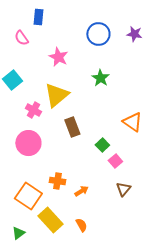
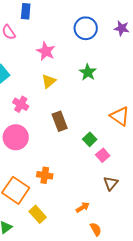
yellow triangle: (56, 95) -> (49, 81), moved, size x0.6
orange arrow: (81, 191) -> (83, 207), moved
yellow rectangle: (50, 220) -> (38, 214), size x0.7
orange semicircle: (81, 225) -> (96, 229), moved

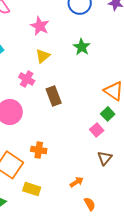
pink cross: (21, 104) -> (27, 79), moved
green square: (90, 139) -> (108, 114), moved
yellow rectangle: (38, 214) -> (32, 189), turned -30

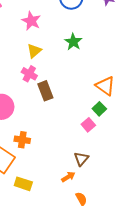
pink cross: (27, 79) -> (29, 74), moved
orange cross: (39, 150) -> (22, 140), moved
brown triangle: (105, 158) -> (81, 159), moved

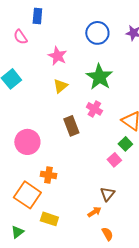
green star: (73, 42) -> (99, 77), size x1.5
pink cross: (29, 74) -> (94, 109), moved

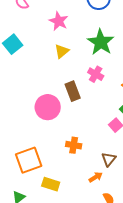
pink circle: (27, 142) -> (48, 107), moved
orange cross: (48, 175) -> (74, 145), moved
orange square: (27, 195) -> (29, 160), turned 36

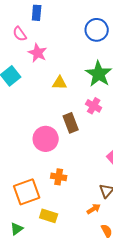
pink star: (59, 21) -> (38, 53), moved
yellow triangle: (62, 51) -> (60, 83), turned 42
orange cross: (74, 145) -> (59, 177), moved

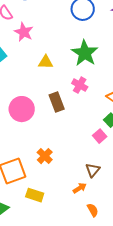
pink circle: (46, 139) -> (22, 109), moved
orange cross: (59, 177) -> (45, 156), turned 35

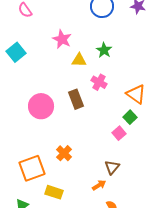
pink star: (24, 32) -> (62, 39), moved
green star: (85, 53) -> (104, 50), size x0.6
yellow triangle: (46, 62) -> (79, 60), moved

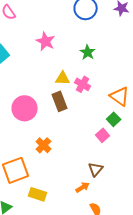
yellow triangle: (79, 60) -> (63, 78), moved
orange cross: (64, 153) -> (44, 145), moved

